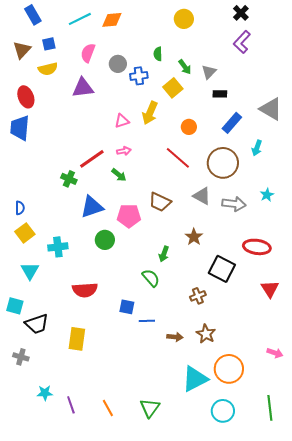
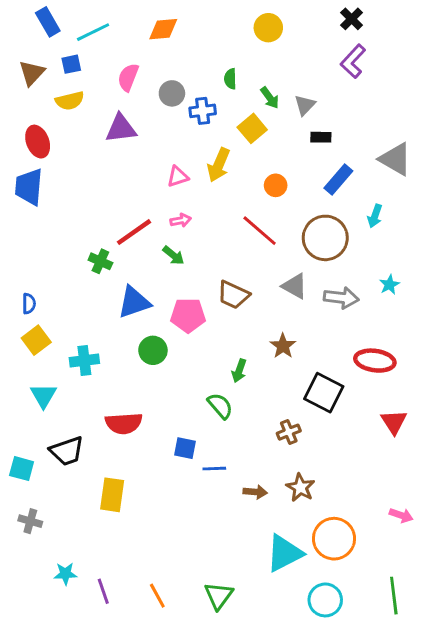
cyan line: (80, 19) -> (93, 32), moved
cyan square: (15, 306) -> (22, 469), moved
black trapezoid: (37, 324) -> (67, 451), moved

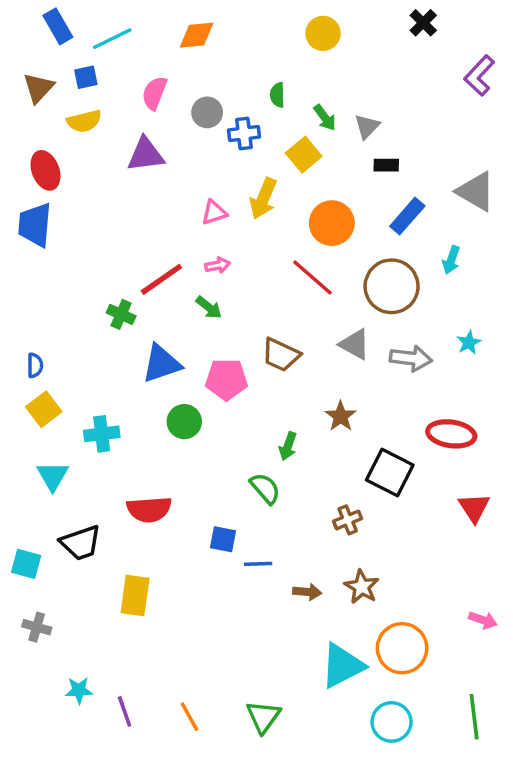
purple L-shape: (353, 61) -> (479, 76), moved
orange circle: (276, 185) -> (332, 223), size x1.6

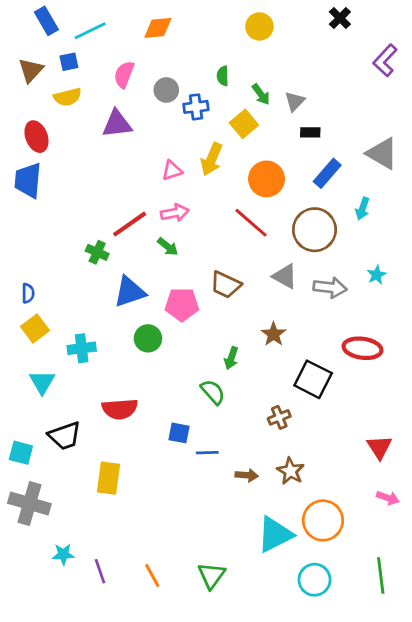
pink arrow: (218, 265) -> (175, 213), size x1.4
red triangle: (474, 508) -> (379, 447), moved
gray cross: (37, 627) -> (29, 504), size x1.8

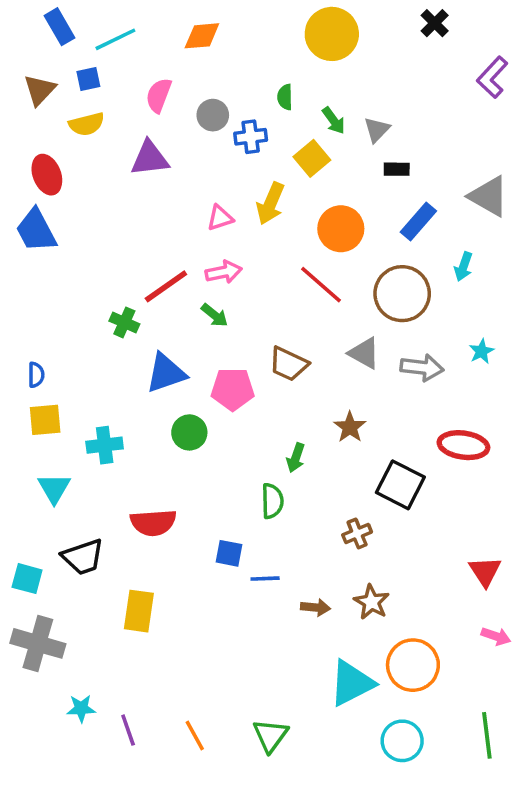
yellow circle: (259, 26) -> (332, 34), size x1.5
blue trapezoid: (28, 180) -> (36, 231), turned -33
yellow square: (35, 329) -> (45, 420), turned 32
green semicircle: (213, 392) -> (272, 501), turned 40

